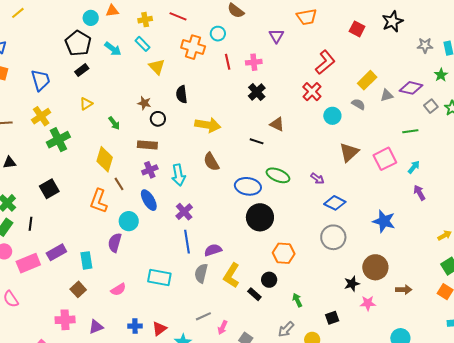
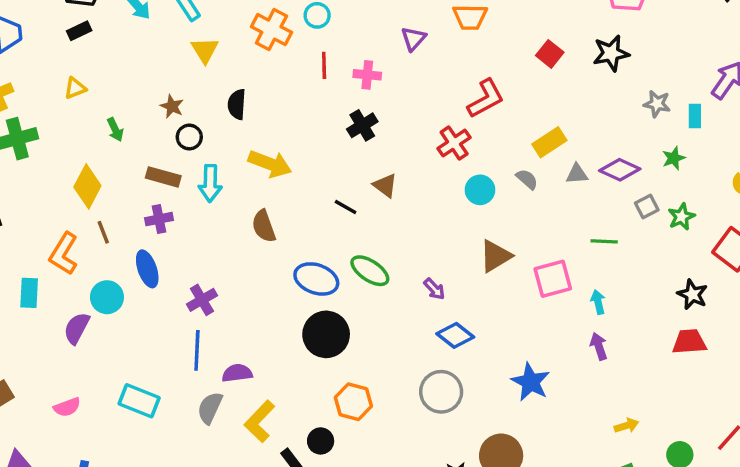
cyan arrow: (414, 167) -> (598, 302), turned -64
cyan arrow: (178, 175) -> (210, 183), moved
cyan rectangle: (86, 260) -> (29, 293), moved

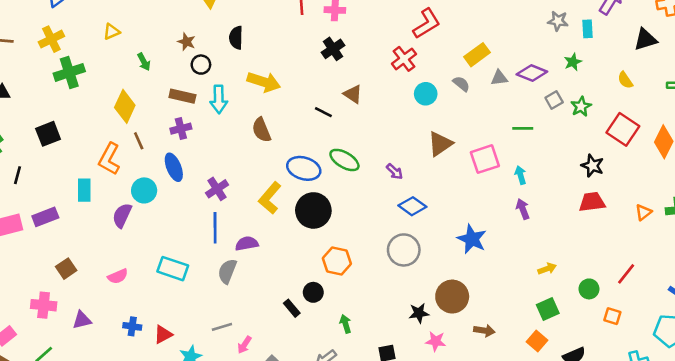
yellow L-shape: (260, 421) -> (270, 198), moved

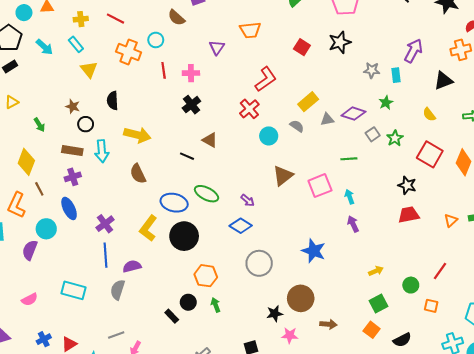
blue diamond: (412, 206) -> (241, 226), moved
green arrow: (346, 324) -> (216, 305), moved
blue cross: (132, 326) -> (44, 339), turned -32

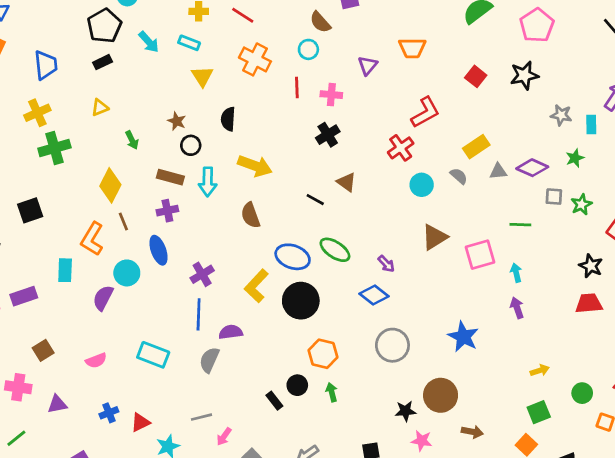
cyan circle: (156, 40) -> (308, 49), moved
cyan rectangle: (76, 44) -> (189, 43), turned -35
gray square: (373, 134) -> (554, 197), turned 32

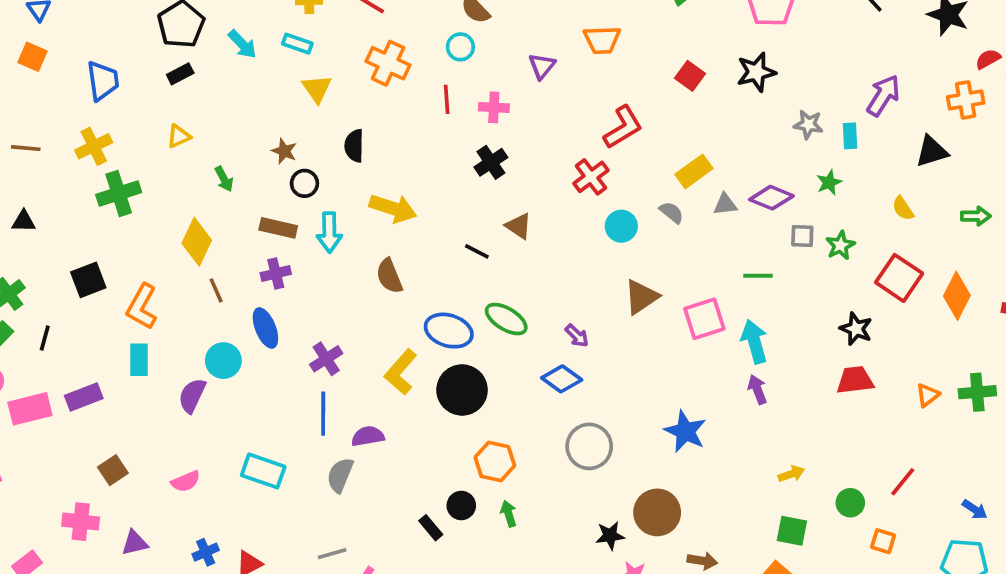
orange L-shape: (92, 239) -> (142, 307), moved
cyan arrow: (516, 273) -> (754, 342), size x1.6
green square: (539, 412) -> (792, 531), turned 35

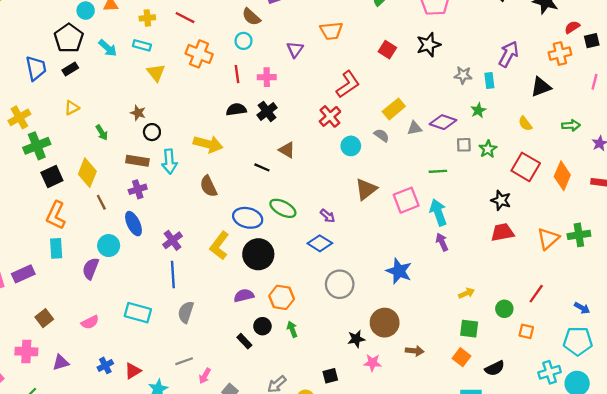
blue trapezoid: (103, 81) -> (36, 68), moved
black semicircle: (354, 146) -> (236, 109), moved, turned 84
black square: (88, 280) -> (52, 176), moved
orange triangle: (928, 395) -> (548, 239), size x1.5
purple semicircle: (368, 436) -> (244, 296), moved

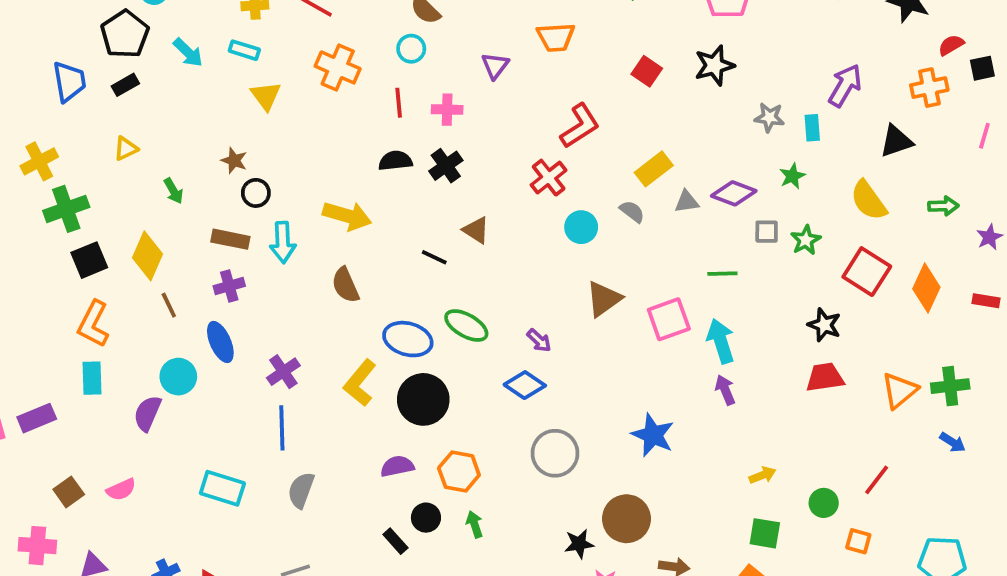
yellow semicircle: (525, 124) -> (869, 200), size x1.6
blue arrow: (582, 308) -> (953, 442), moved
pink semicircle: (90, 322) -> (121, 489), moved

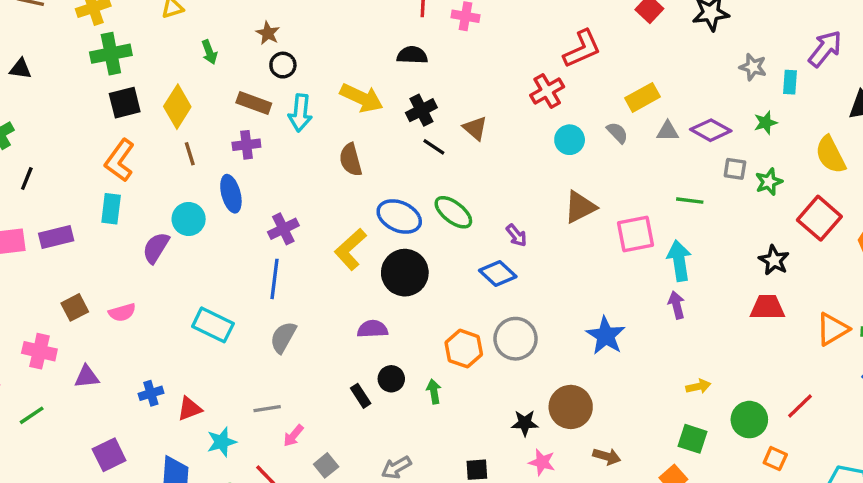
black cross: (446, 166) -> (421, 110), moved
orange hexagon: (459, 472) -> (464, 349), moved
green circle: (824, 503) -> (749, 420), size x1.4

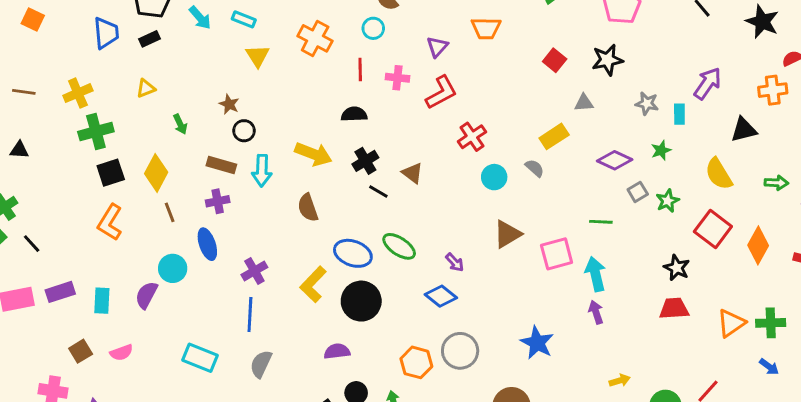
red L-shape: (582, 49) -> (441, 92), moved
gray triangle: (668, 131) -> (584, 103), moved
gray square: (735, 169) -> (638, 192), turned -36
black line: (27, 178) -> (32, 244), turned -60
cyan rectangle: (111, 209) -> (102, 301), moved

